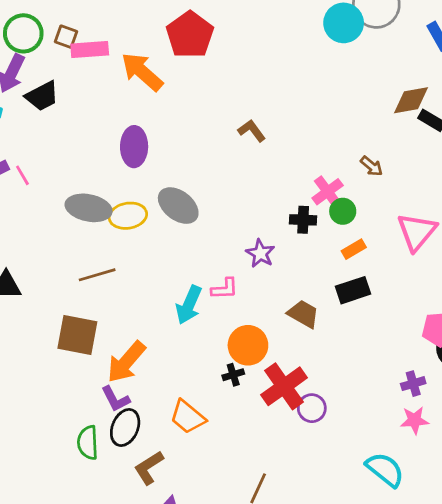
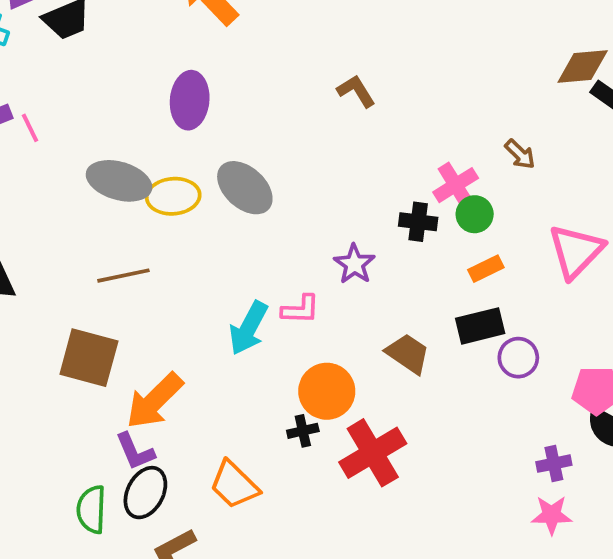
purple circle: (312, 408) -> (518, 358), moved

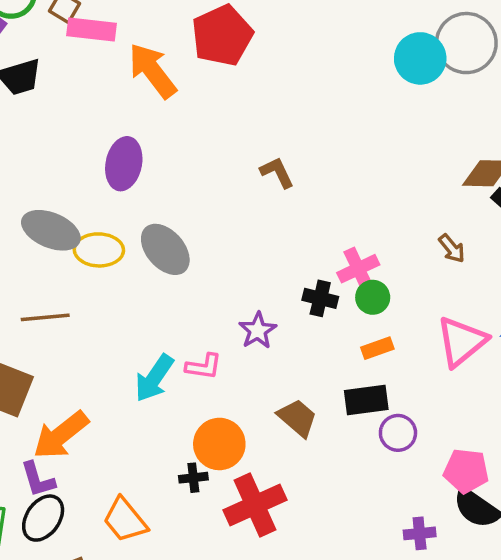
brown arrow: (520, 154) -> (452, 248), moved

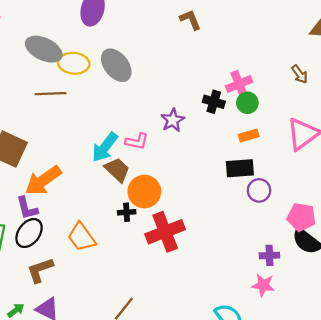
brown line: (45, 317) -> (51, 94), moved
brown trapezoid: (297, 418) -> (117, 170), moved

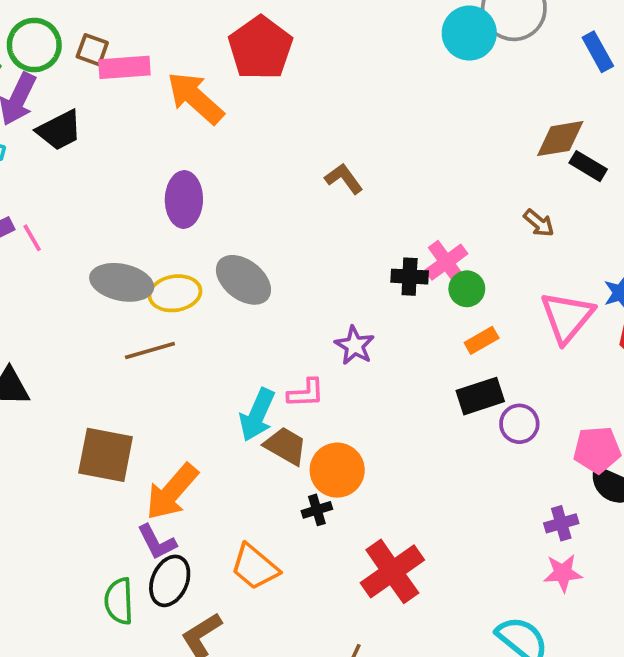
black cross: (214, 102) -> (410, 277), moved
red cross: (165, 232) -> (392, 571), moved

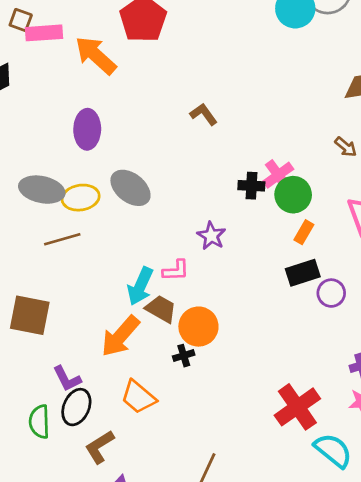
green circle: (467, 289) -> (293, 195), size x1.4
orange rectangle: (482, 340) -> (304, 232), turned -30
orange arrow: (172, 492) -> (120, 336), moved
red cross: (392, 571) -> (297, 407), moved

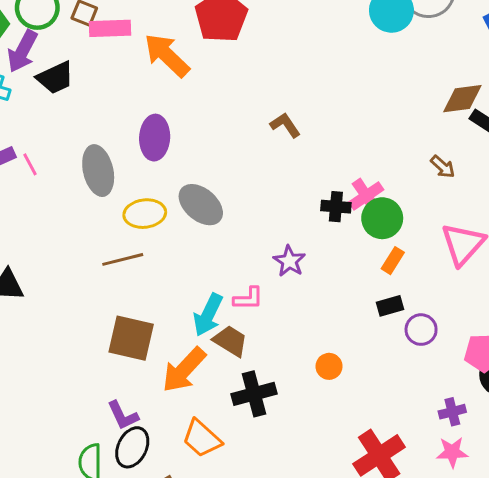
gray ellipse: (42, 190) -> (98, 171), moved, turned 63
black rectangle: (303, 273) -> (390, 306), size x0.7
brown square: (30, 315) -> (131, 338), moved
orange circle: (198, 327) -> (329, 366), moved, size x0.6
black cross: (184, 356) -> (254, 394), size x1.8

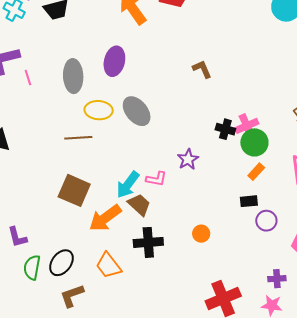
pink line: (30, 164) -> (28, 78), moved
purple L-shape: (123, 415) -> (17, 237), moved

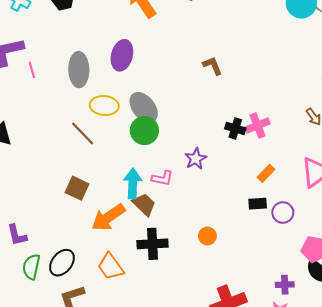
brown line: (78, 138) -> (83, 134), turned 48
green circle: (254, 142) -> (144, 131), moved
cyan arrow: (128, 185) -> (133, 183), turned 144
brown square: (74, 190) -> (77, 188), size x0.7
purple circle: (266, 221) -> (283, 213), moved

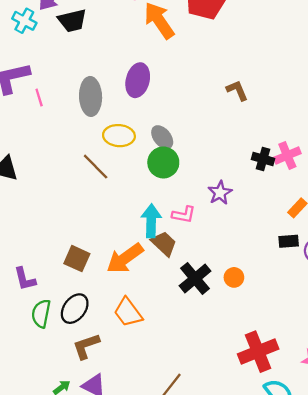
gray ellipse: (144, 108) -> (162, 137), size x0.7
brown square: (77, 188) -> (77, 259), moved
black cross: (152, 244) -> (195, 278), moved, turned -36

